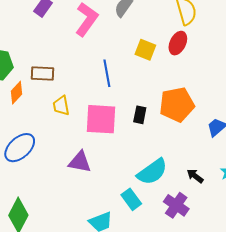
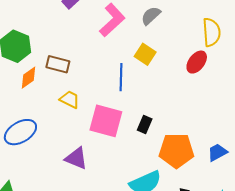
yellow square: (145, 50) -> (145, 54), moved
orange pentagon: (177, 105) -> (176, 151), moved
yellow trapezoid: (61, 106) -> (70, 99), turned 115

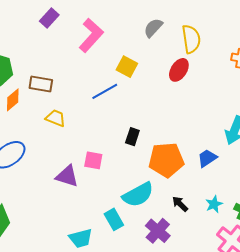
gray semicircle: (151, 16) -> (153, 28), moved
blue line: (121, 77) -> (105, 91), turned 64
pink square: (106, 121) -> (93, 160), moved, size x0.6

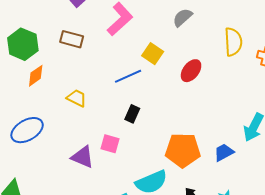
yellow semicircle: (191, 39) -> (233, 42), moved
red ellipse: (179, 70) -> (191, 71), moved
brown rectangle: (41, 84) -> (72, 39), moved
black rectangle: (132, 137) -> (132, 114), moved

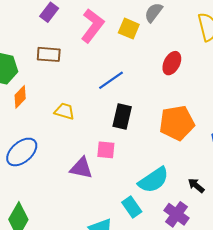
yellow square: (153, 54) -> (129, 29), moved
black rectangle: (132, 114) -> (122, 116), size x1.4
orange pentagon: (183, 150) -> (177, 123), moved

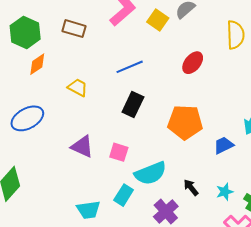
pink square: (106, 150) -> (119, 152), moved
cyan rectangle: (132, 207) -> (124, 195), turned 55

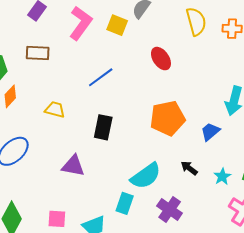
red ellipse: (193, 63) -> (161, 59), turned -60
black rectangle: (133, 105) -> (103, 127), moved
pink square: (119, 152) -> (57, 219), moved
black arrow: (191, 187) -> (189, 168), moved

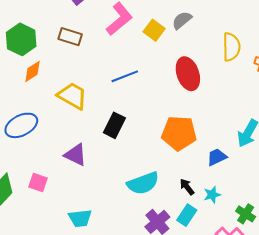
red ellipse: (161, 59) -> (188, 74), size x1.4
yellow trapezoid: (55, 109) -> (72, 96), size x1.5
cyan star: (222, 177) -> (212, 195), moved
cyan rectangle: (125, 203) -> (187, 215), moved
pink square: (57, 219) -> (38, 183), moved

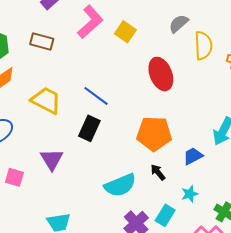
gray semicircle: (182, 20) -> (179, 24), moved
blue line: (125, 76) -> (96, 96), moved, turned 60
purple triangle: (76, 155) -> (52, 159), turned 35
pink square: (38, 183) -> (14, 177), moved
black arrow: (187, 187) -> (158, 172), moved

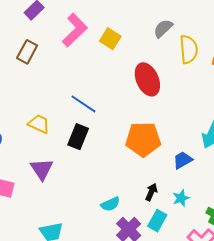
brown rectangle: (42, 42) -> (27, 52), turned -75
yellow trapezoid: (46, 100) -> (39, 124), moved, size x0.7
black arrow: (158, 172) -> (151, 192), moved, turned 66
cyan semicircle: (120, 185) -> (110, 204), moved, size x0.6

